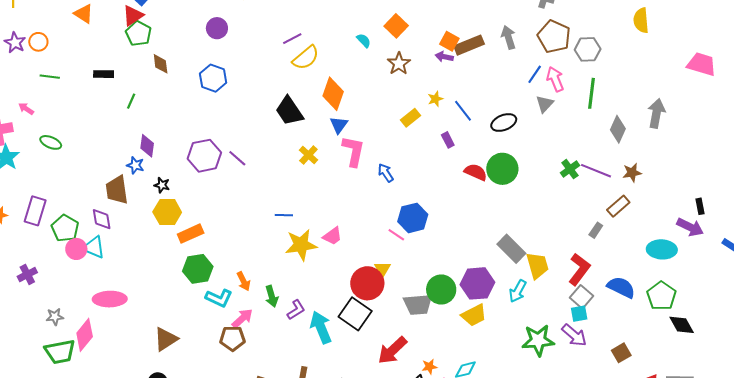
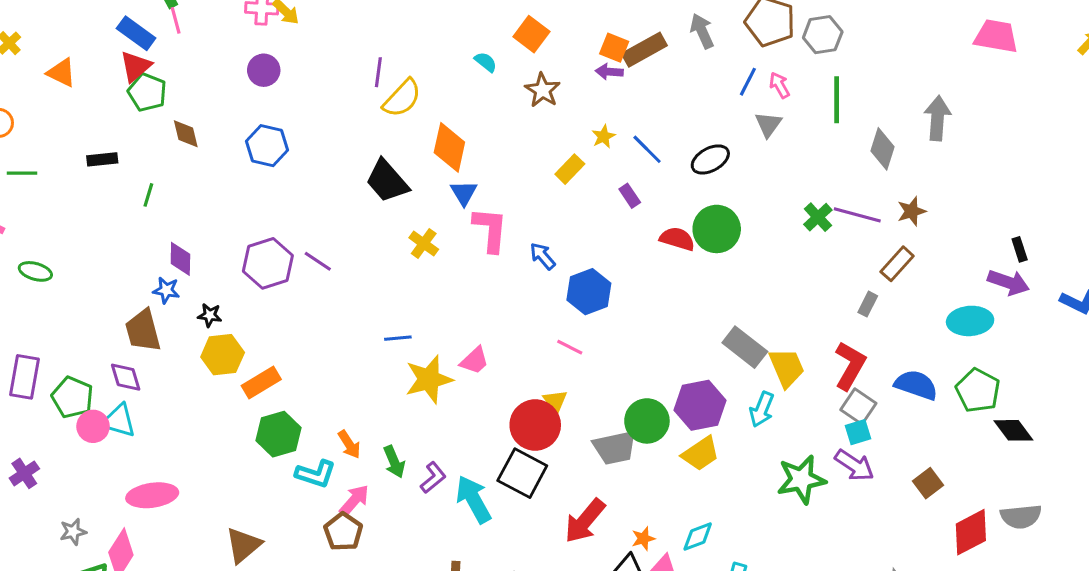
purple line: (292, 39) -> (378, 72), turned -48
pink arrow: (555, 79) -> (780, 85), size x0.7
blue hexagon: (413, 218) -> (589, 292), moved
brown pentagon: (233, 338) -> (343, 532), turned -30

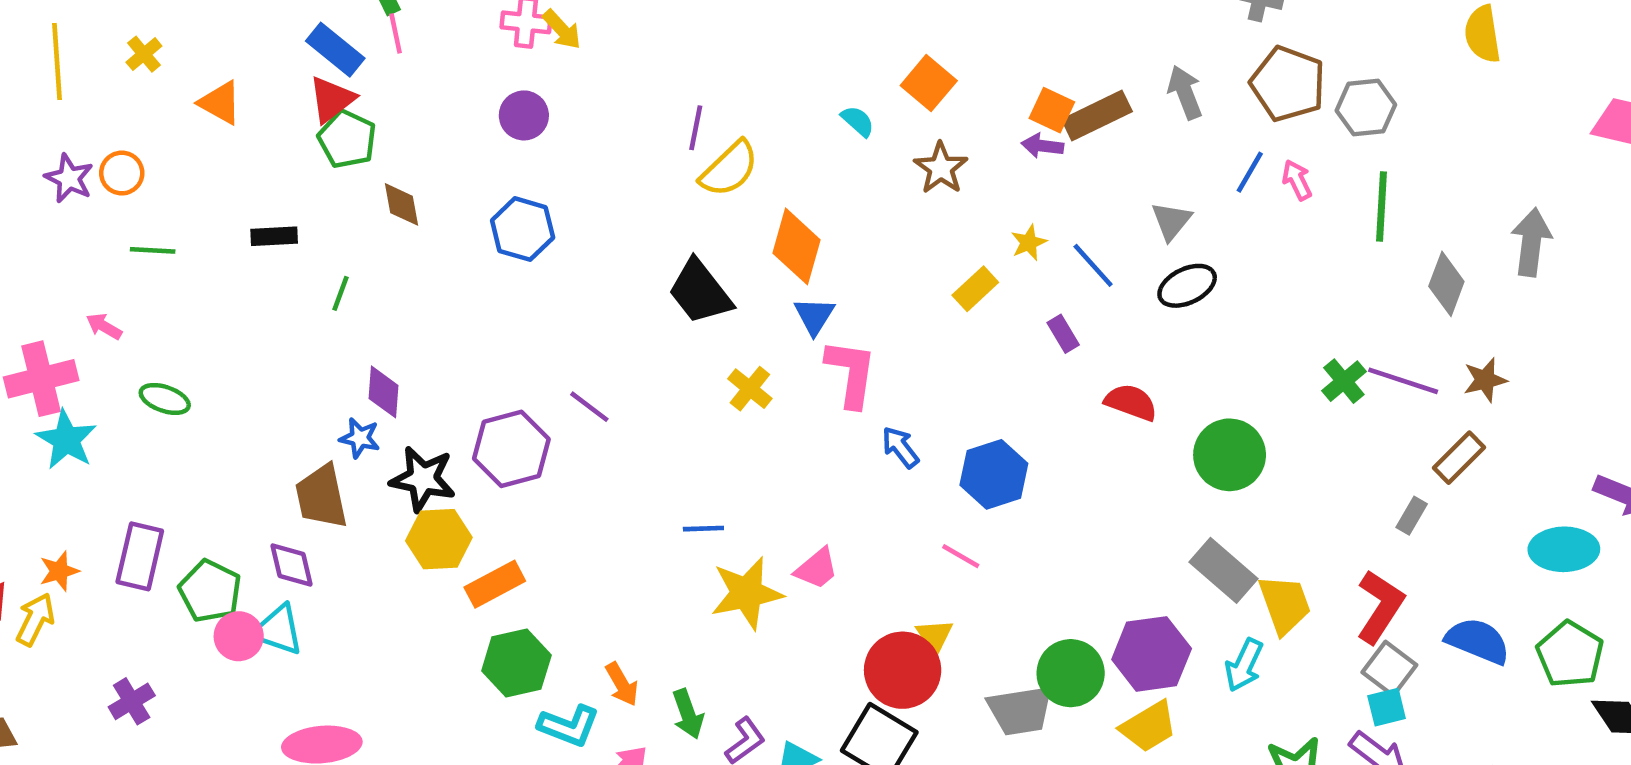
gray triangle: (768, 124) -> (1171, 221), moved
green circle: (717, 229) -> (1230, 455), moved
blue arrow: (543, 256) -> (900, 447), moved
purple hexagon: (268, 263) -> (511, 449), moved
black star: (210, 315) -> (423, 479), size x1.8

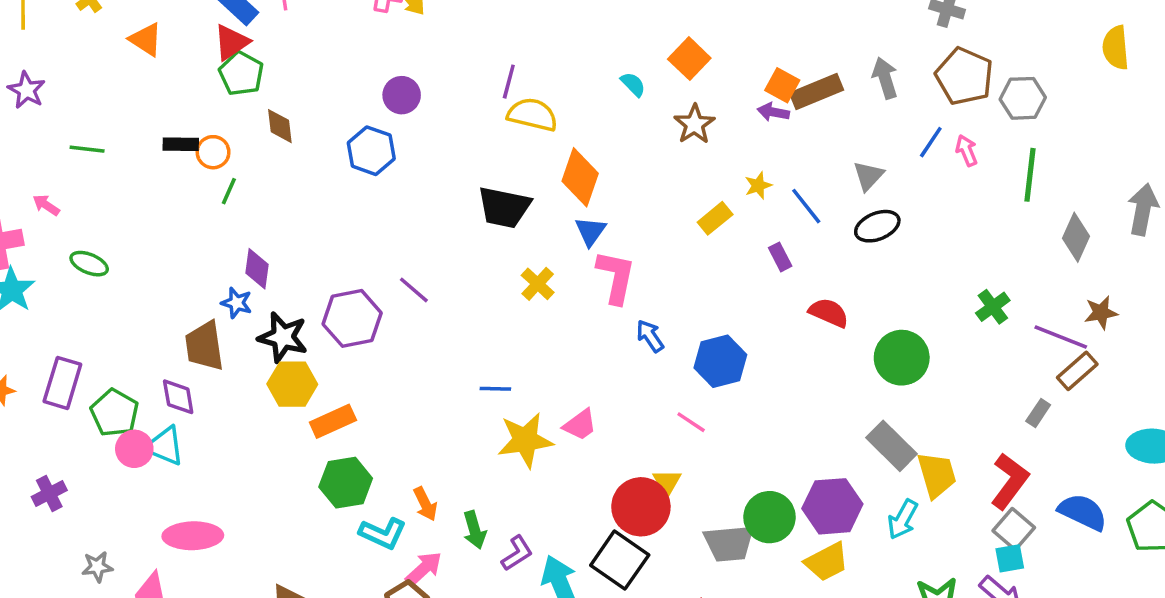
purple circle: (524, 115) -> (402, 95), moved
yellow semicircle: (729, 169) -> (532, 115), turned -126
orange circle: (122, 173) -> (213, 152), moved
black trapezoid: (700, 292) -> (504, 207), turned -44
purple line: (1403, 381) -> (1061, 337), moved

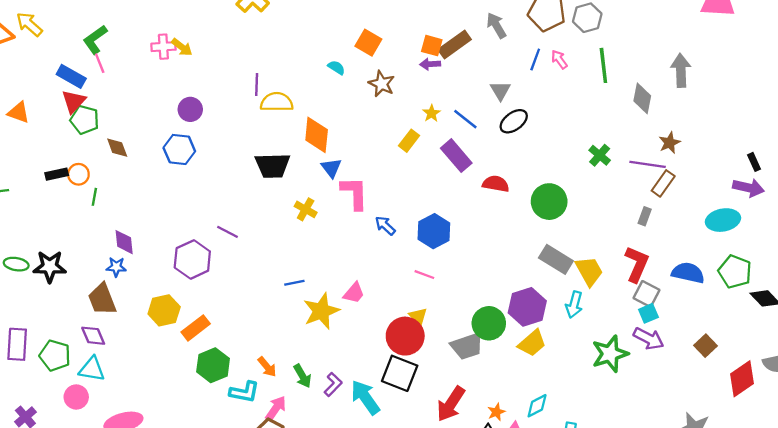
purple rectangle: (780, 257) -> (456, 156), size x1.8
black star: (283, 337) -> (50, 267), moved
pink circle: (134, 449) -> (76, 397), moved

